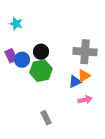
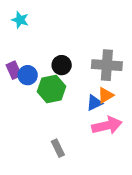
cyan star: (16, 24) -> (20, 20), moved
black circle: (41, 52) -> (62, 65), moved
pink arrow: (85, 100) -> (107, 125), size x1.6

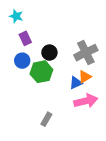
gray cross: (107, 65) -> (86, 53), turned -30
purple rectangle: (14, 70) -> (25, 38), moved
gray rectangle: (58, 148) -> (46, 119), turned 56

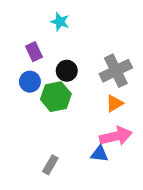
cyan star: (16, 16) -> (60, 22), moved
blue triangle: (76, 83) -> (99, 154), moved, turned 32
gray rectangle: (46, 119) -> (50, 165), moved

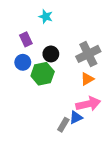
blue triangle: (99, 154) -> (76, 117), turned -32
gray rectangle: (50, 165) -> (63, 125), moved

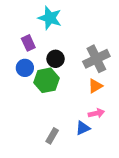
cyan star: (46, 17) -> (50, 18), size x1.5
pink arrow: (88, 104) -> (96, 113), size x0.6
gray rectangle: (63, 125) -> (52, 136), moved

